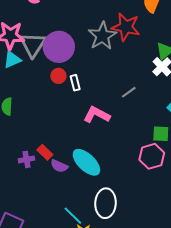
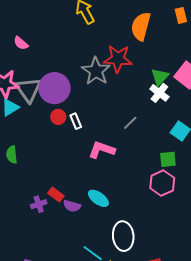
cyan ellipse: (86, 162) -> (98, 198), size x0.7

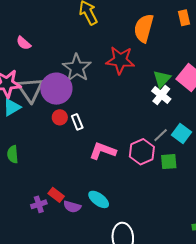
gray star: (96, 71) -> (77, 68), moved
gray line: (130, 123) -> (161, 135), moved
pink hexagon: (162, 183) -> (142, 152), moved

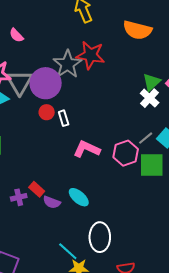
orange semicircle: (144, 28) -> (137, 30), turned -96
red star: (120, 60) -> (90, 55), moved
green square: (169, 162) -> (152, 165), size x1.5

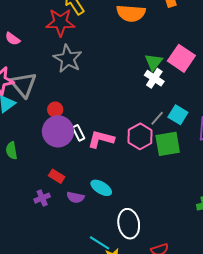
red star: (90, 55) -> (60, 22), moved
purple circle: (46, 83) -> (58, 131), moved
white rectangle: (64, 118) -> (79, 133), moved
red rectangle: (37, 189) -> (57, 176), moved

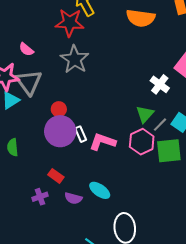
pink semicircle: (13, 39) -> (26, 49), moved
green triangle: (154, 62) -> (145, 114), moved

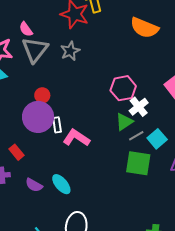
gray star: (75, 59) -> (70, 51), size x0.7
gray triangle: (29, 82) -> (35, 50), moved
white cross: (160, 84) -> (139, 107), moved
pink hexagon: (142, 142) -> (123, 88), moved
red rectangle: (56, 176) -> (17, 152), moved

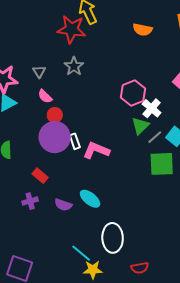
orange semicircle: (144, 28) -> (143, 30), size x0.7
pink semicircle: (26, 29) -> (45, 96), moved
gray triangle: (35, 50) -> (39, 72), size x0.5

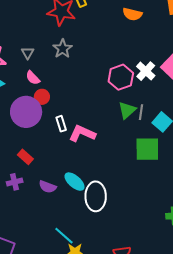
white cross: (152, 108) -> (146, 71), moved
purple circle: (55, 137) -> (26, 112), moved
gray line: (155, 137) -> (141, 112), moved, turned -42
white ellipse: (113, 238) -> (96, 196), moved

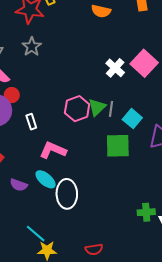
pink hexagon: (121, 77) -> (77, 109), moved
pink L-shape: (82, 133) -> (53, 150), moved

